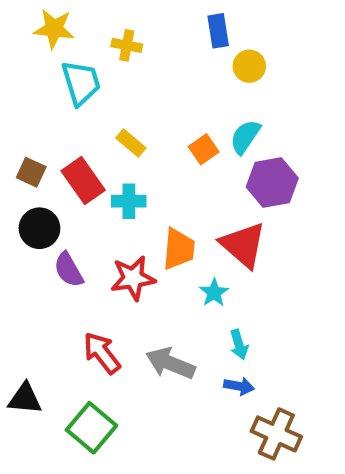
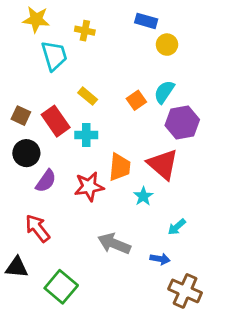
blue rectangle: (218, 31) -> (146, 21), turned -65
purple semicircle: (69, 270) -> (46, 181), turned -115
cyan arrow: (239, 345) -> (177, 227), moved, turned 66
red arrow: (102, 353) -> (38, 228), moved

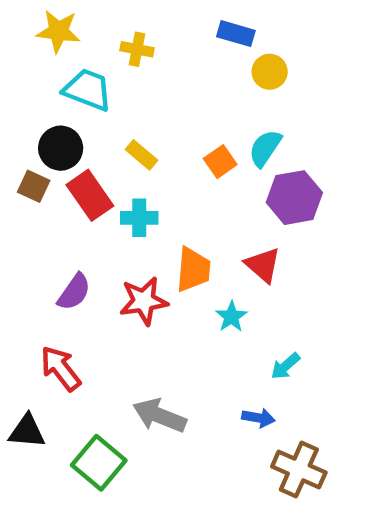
cyan trapezoid: (54, 56) -> (88, 90), turned -52
black circle: (26, 153) -> (61, 148), moved
red triangle: (163, 164) -> (263, 265), size x0.7
gray arrow: (114, 244) -> (159, 416), moved

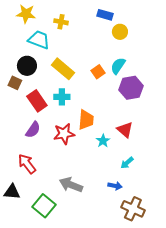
yellow rectangle: (142, 155) -> (63, 69), size x1.6
red rectangle: (90, 195) -> (37, 101), moved
red triangle: (263, 265) -> (125, 130), moved

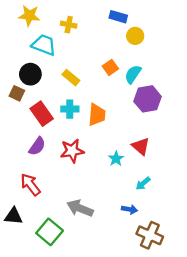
yellow rectangle: (63, 69) -> (71, 78), size x0.7
orange square: (98, 72) -> (110, 67), moved
orange trapezoid: (86, 120) -> (97, 115), moved

